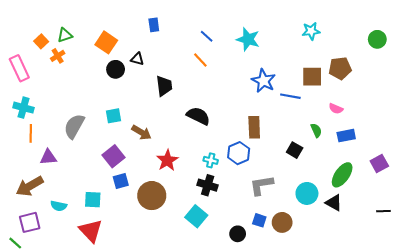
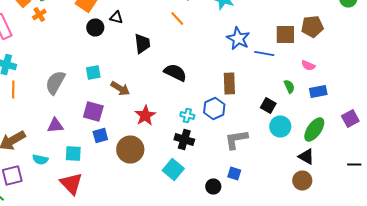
purple square: (113, 156) -> (93, 112), turned -35
purple triangle: (48, 157) -> (55, 126), moved
cyan circle: (307, 193) -> (280, 126), moved
brown circle: (282, 222) -> (302, 180), moved

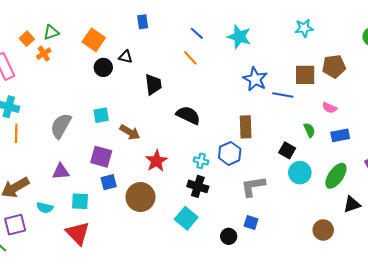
black triangle: (306, 156) -> (352, 204), moved, turned -48

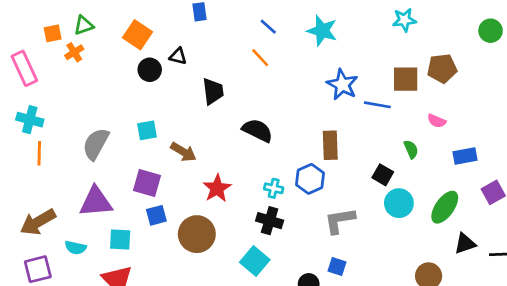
orange square: (27, 39) -> (53, 33), turned 32
blue rectangle: (340, 135) -> (465, 156), moved
purple triangle: (61, 172) -> (96, 202), size x1.5

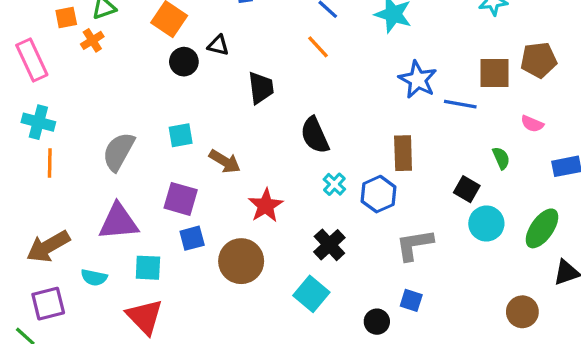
black semicircle: (257, 130) -> (315, 135), turned -140
cyan cross: (274, 188) -> (334, 184), moved, turned 30
black cross: (270, 221) -> (329, 245), turned 30

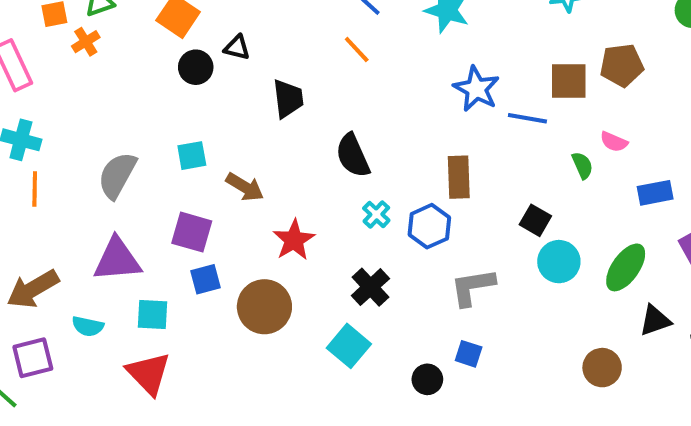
green semicircle: (501, 158) -> (582, 165), moved

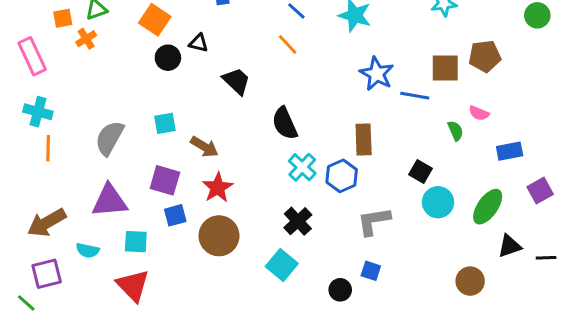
black trapezoid: (288, 99) -> (237, 81), turned -40
cyan cross: (376, 214) -> (302, 167), size x1.4
red star: (294, 240) -> (218, 188), moved

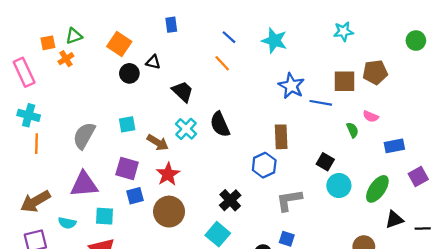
cyan cross: (302, 167) -> (186, 129), moved

